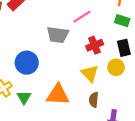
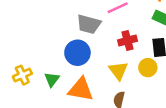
blue circle: (27, 63) -> (77, 53), moved
green triangle: (24, 97) -> (52, 79), moved

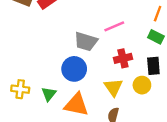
yellow cross: (22, 75) -> (20, 89), turned 30

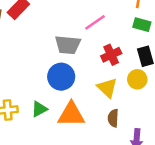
green triangle: (49, 94) -> (39, 109), turned 35

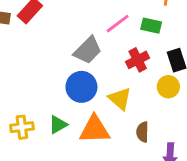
green rectangle: (142, 25) -> (151, 26), moved
gray trapezoid: (68, 45) -> (88, 50), turned -48
yellow triangle: (107, 88) -> (120, 99), moved

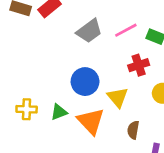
gray trapezoid: (88, 50) -> (89, 31), moved
orange triangle: (94, 129) -> (91, 121), turned 40

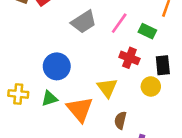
pink line: (126, 30) -> (119, 23), turned -30
red cross: (139, 65) -> (129, 58), turned 36
blue circle: (85, 82) -> (57, 66), moved

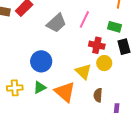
green rectangle: (147, 31) -> (114, 27), moved
yellow circle: (151, 86) -> (104, 63), moved

